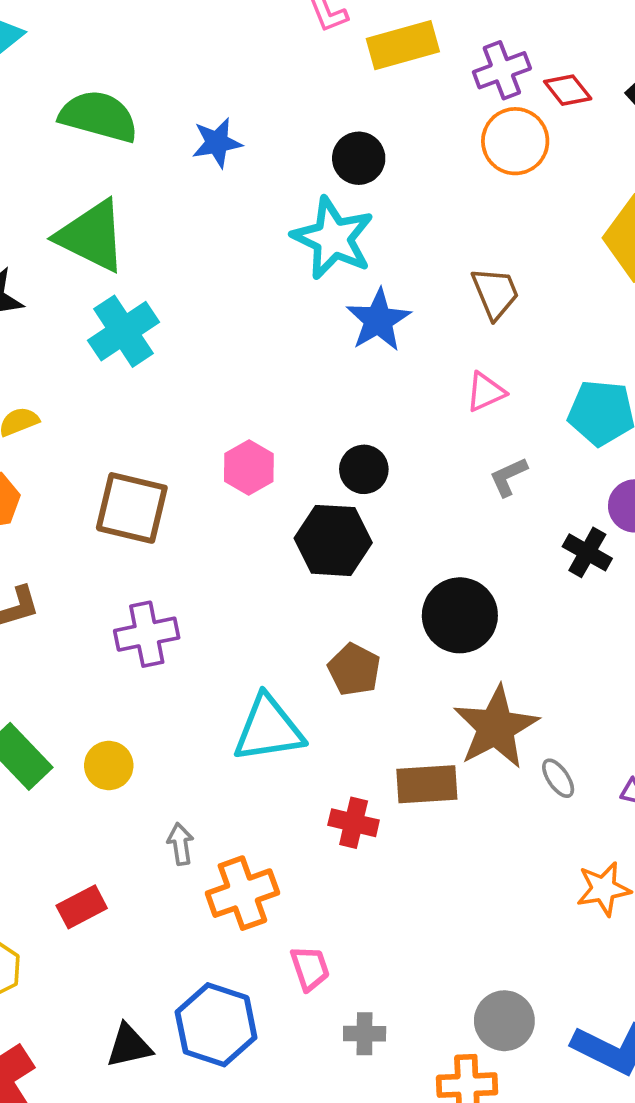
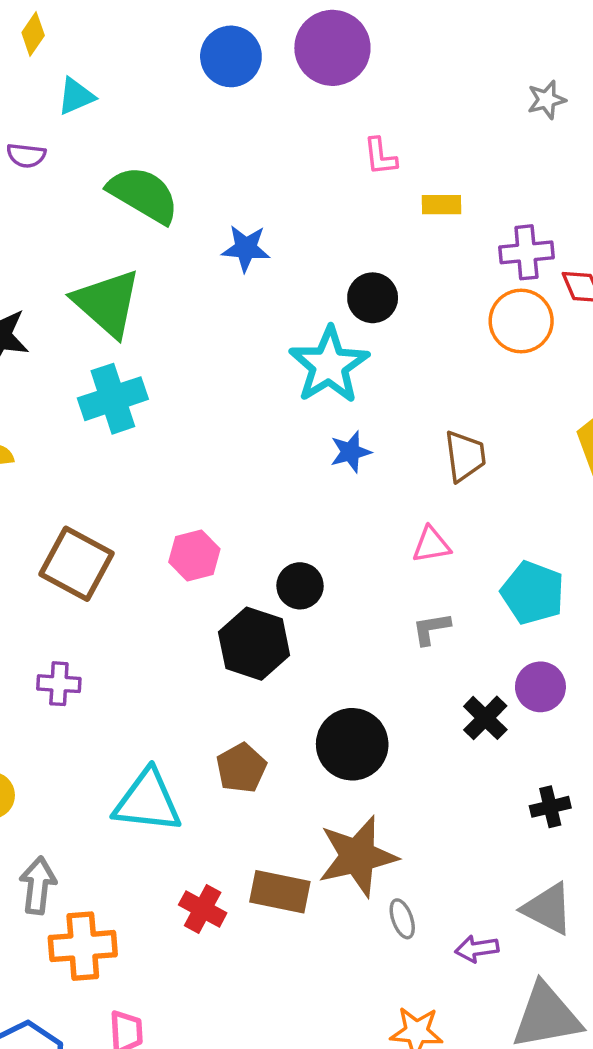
yellow rectangle: (403, 45) -> (441, 205), size x0.6
blue star: (378, 320) -> (350, 452), size x0.7
purple cross: (147, 634) -> (59, 684), size x0.7
gray arrow: (180, 844) -> (38, 885), size x1.4

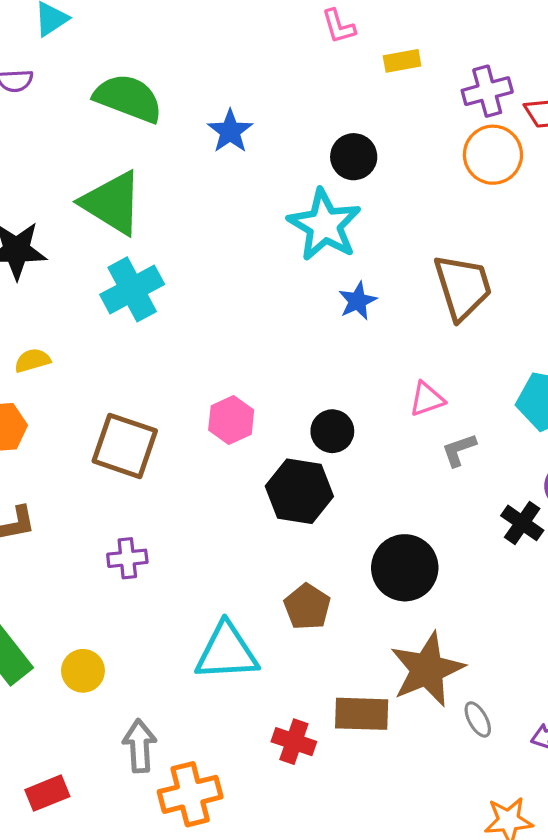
blue star: (246, 248) -> (230, 131), turned -30
brown trapezoid: (465, 456) -> (463, 287), size x1.4
pink triangle: (431, 545) -> (427, 399), moved

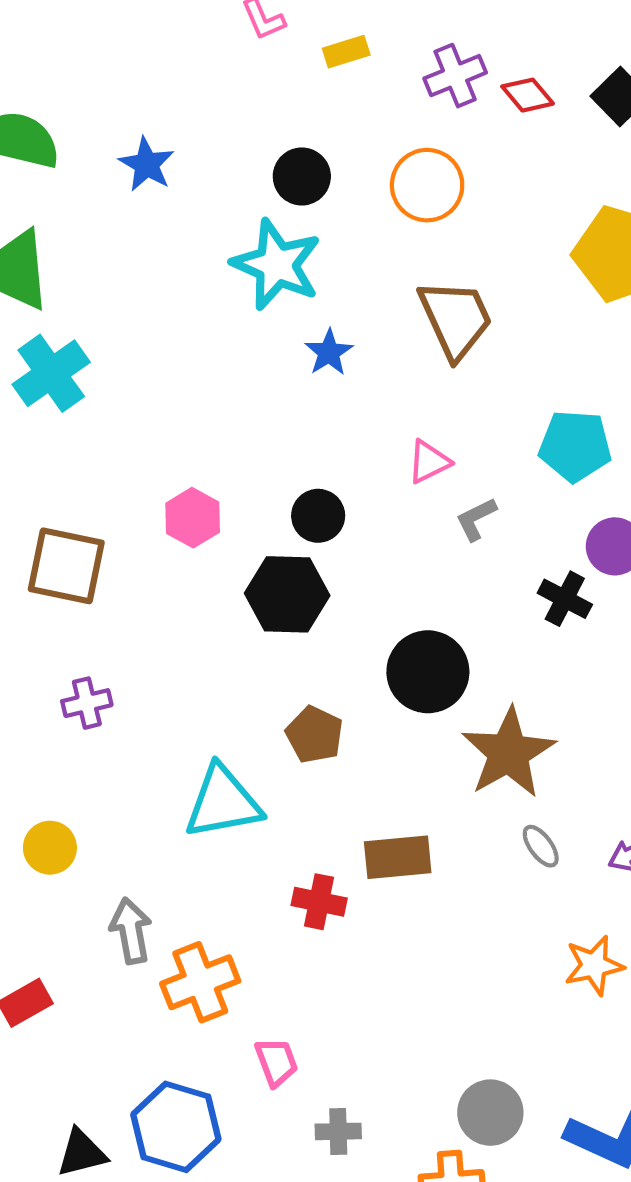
orange circle: (493, 155) -> (427, 185), moved
brown star: (427, 669) -> (508, 753), moved

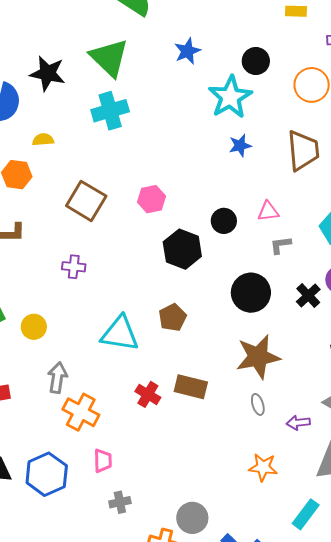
blue star: (147, 164) -> (187, 51), moved
black circle: (318, 516) -> (224, 221), moved
black circle: (428, 672) -> (251, 293), moved
orange cross: (200, 982) -> (81, 412), turned 30
gray cross: (338, 1131) -> (120, 502), turned -30

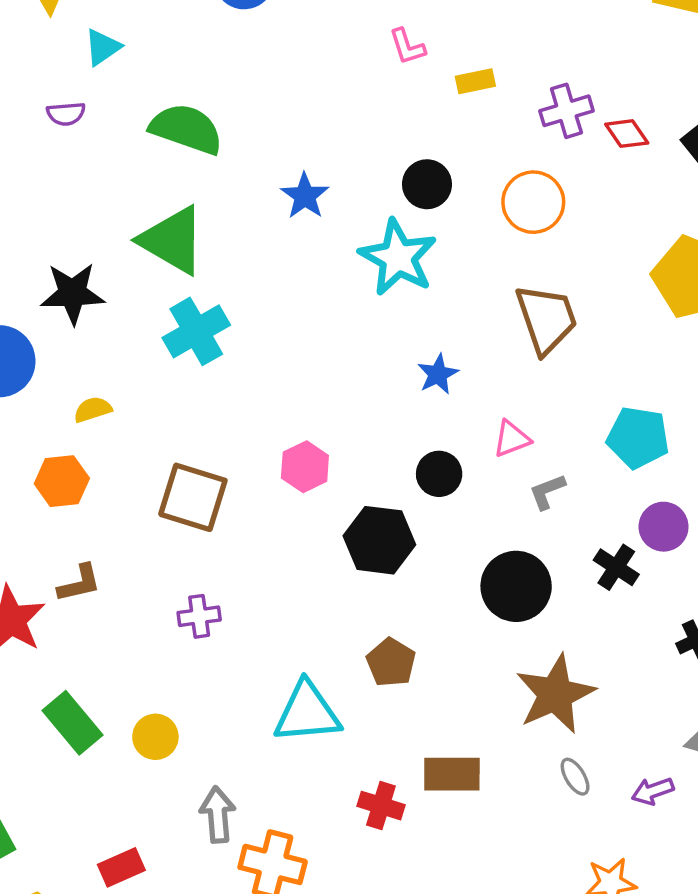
blue star: (240, 146) -> (438, 374), moved

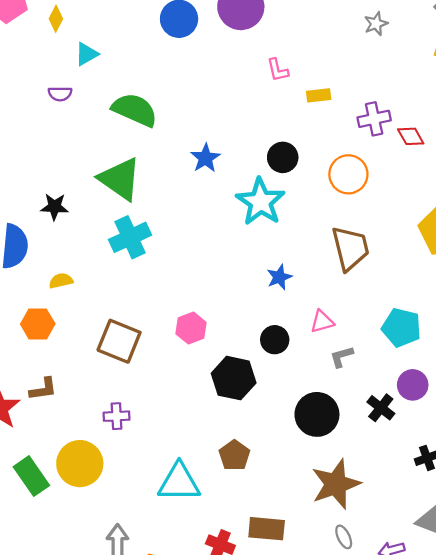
black star: (73, 293) -> (55, 207), size x0.7
yellow circle: (155, 737) -> (80, 464), moved, size x1.6

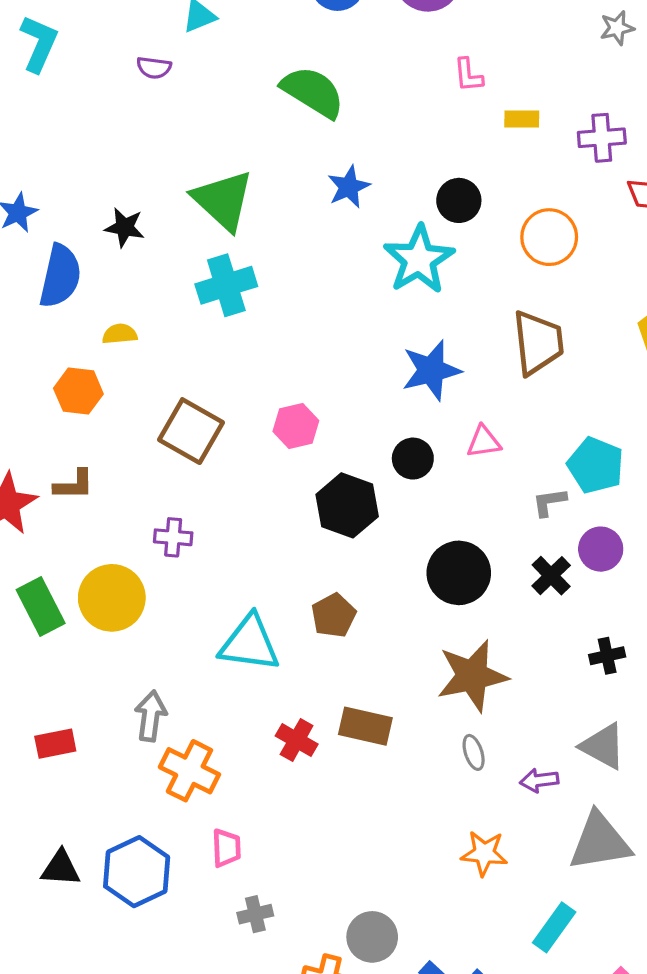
green semicircle: (135, 110) -> (313, 92), moved
purple cross: (374, 119) -> (602, 138), moved
blue star: (279, 277) -> (431, 370), size x1.6
gray L-shape: (342, 357) -> (549, 502), moved

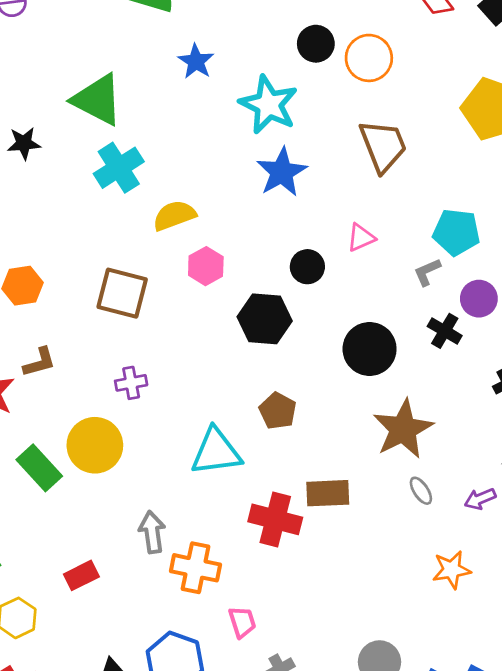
black circle: (459, 200) -> (316, 44), moved
yellow semicircle: (120, 334) -> (174, 216), moved, size x1.5
blue star: (431, 370) -> (282, 172), moved
red cross: (297, 740) -> (275, 519), size x1.5

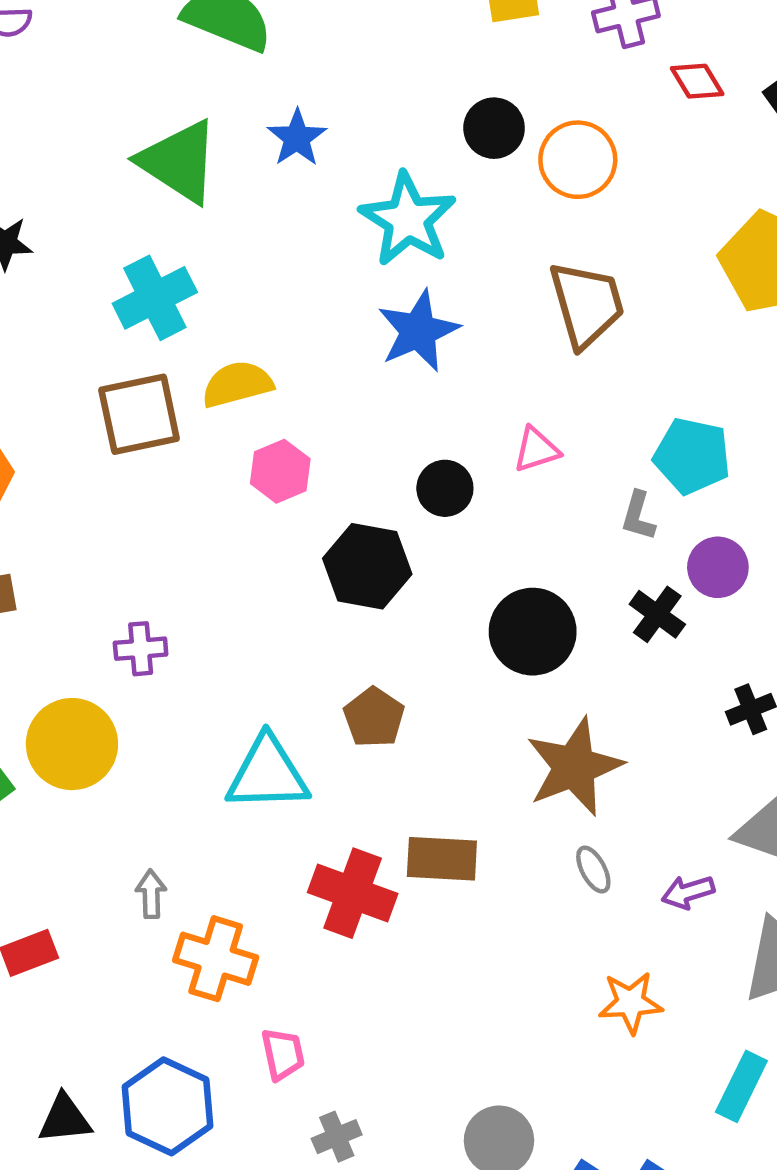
green triangle: (97, 100) -> (179, 162), moved
gray L-shape: (427, 272) -> (638, 516), turned -56
brown square: (122, 293) -> (139, 414), moved, turned -32
gray arrow: (152, 532) -> (151, 894), size x0.7

